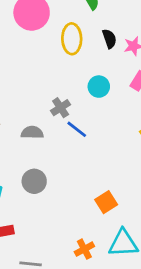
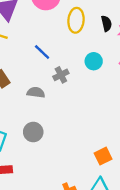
blue line: (77, 129) -> (42, 52), moved
orange square: (106, 202) -> (103, 156), moved

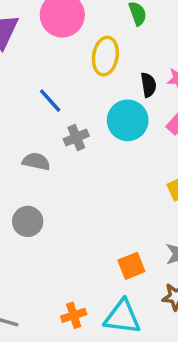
black semicircle: (106, 23) -> (148, 85), moved
cyan circle: (94, 61) -> (128, 120), size x1.5

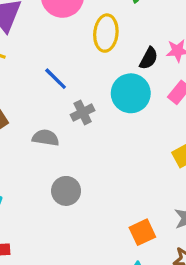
black semicircle: (148, 85) -> (149, 58), turned 40
gray circle: (28, 221) -> (66, 191), moved

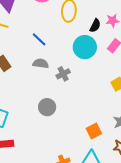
gray cross: (83, 113) -> (63, 74), moved
gray semicircle: (46, 138) -> (41, 64), moved

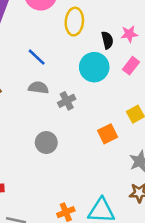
black semicircle: (95, 26) -> (107, 40), turned -40
orange square: (94, 131) -> (108, 134), moved

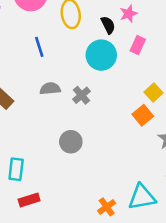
blue line: (37, 57) -> (39, 47), moved, turned 42
orange square: (108, 134) -> (143, 115), moved

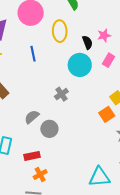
gray semicircle: (50, 89) -> (32, 117), moved, turned -42
red rectangle: (29, 200) -> (32, 156), moved
orange cross: (107, 207) -> (40, 174), moved

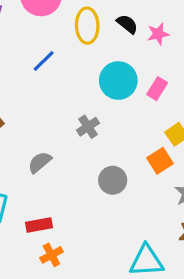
black semicircle: (87, 42) -> (127, 24), moved, turned -32
blue line: (33, 54) -> (44, 61), turned 56
pink rectangle: (108, 60) -> (157, 89), moved
gray circle: (49, 129) -> (113, 180), moved

